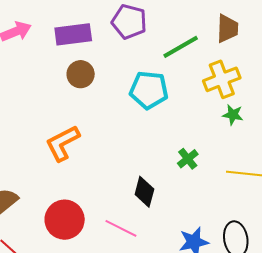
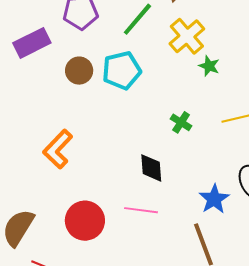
brown circle: (81, 74) -> (79, 71), moved
green star: (233, 115) -> (209, 66), turned 30

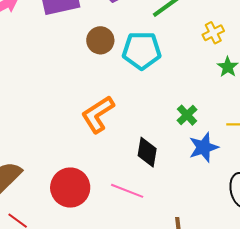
yellow cross: (187, 36) -> (213, 33), size x0.6
orange L-shape: (58, 149) -> (98, 114), moved
blue star: (214, 199) -> (204, 147), moved

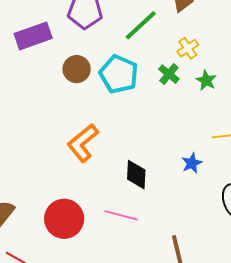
cyan pentagon: (142, 50) -> (119, 74), turned 30
green cross: (187, 115) -> (169, 74), moved
blue star: (204, 147) -> (192, 163), size x0.7

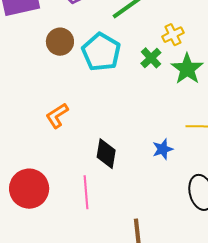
green star: (206, 80) -> (187, 69), size x1.5
orange L-shape: (83, 143) -> (57, 116), size x0.7
pink line: (121, 215) -> (86, 192), turned 64

